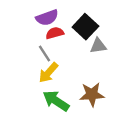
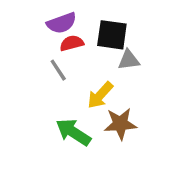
black square: (85, 27) -> (112, 35), turned -35
yellow arrow: (48, 73) -> (100, 95), moved

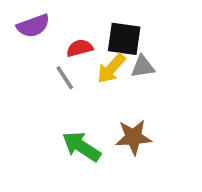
purple semicircle: (62, 23) -> (33, 26), moved
yellow arrow: (100, 95) -> (111, 69), moved

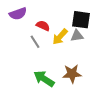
black square: (124, 39) -> (81, 20), moved
red semicircle: (80, 48) -> (43, 26), turned 40

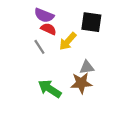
purple semicircle: (18, 14) -> (44, 15), moved, turned 42
gray triangle: (77, 36) -> (87, 67), moved

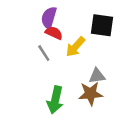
purple semicircle: (44, 15) -> (49, 18), turned 84
green arrow: (50, 89) -> (55, 100), turned -110

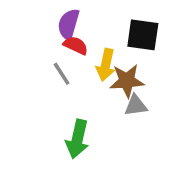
yellow arrow: (75, 47) -> (106, 65), turned -30
brown star: (91, 94) -> (127, 81), moved

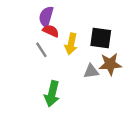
black square: (143, 35) -> (101, 38), moved
brown star: (127, 81) -> (110, 64), moved

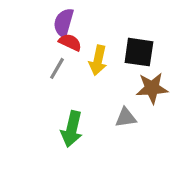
gray line: (41, 50) -> (57, 68), turned 63
gray triangle: (91, 71) -> (126, 118), moved

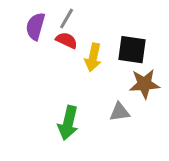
purple semicircle: (64, 23) -> (35, 26), moved
gray line: (57, 68) -> (67, 19), moved

